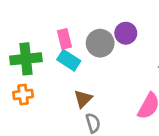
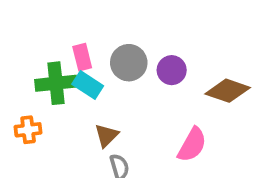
purple circle: (126, 33) -> (172, 70), moved
green cross: (26, 59) -> (56, 83), moved

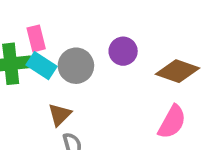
gray circle: (129, 63) -> (76, 66), moved
pink semicircle: (192, 145) -> (172, 122), moved

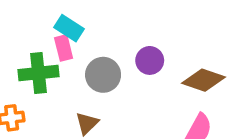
cyan rectangle: (41, 66) -> (69, 28), moved

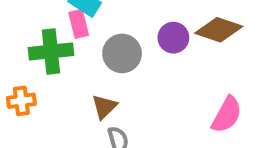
brown diamond: (203, 80) -> (219, 30), moved

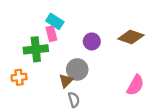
purple circle: (173, 38) -> (92, 41), moved
gray circle: (122, 53) -> (77, 69), moved

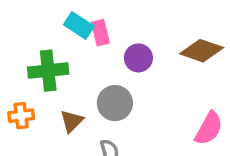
pink rectangle: (51, 34) -> (100, 33), moved
brown triangle: (66, 81) -> (72, 121), moved

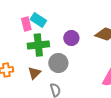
pink rectangle: (100, 33) -> (26, 24), moved
green cross: (48, 71) -> (38, 45), moved

